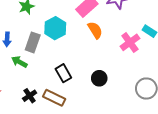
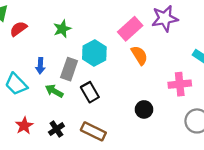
pink cross: (130, 42) -> (180, 84), moved, turned 30
black rectangle: (63, 73) -> (90, 92), moved
black cross: (30, 96) -> (56, 129), moved

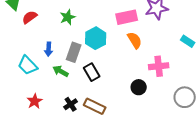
pink rectangle: (130, 29) -> (127, 17), turned 30
pink cross: (180, 84) -> (159, 66), moved
black cross: (56, 129) -> (71, 104), moved

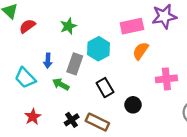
orange semicircle: (135, 40) -> (141, 51), turned -114
black rectangle: (92, 72) -> (105, 88), moved
black circle: (139, 87) -> (133, 105), moved

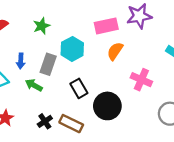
pink cross: (166, 79) -> (141, 80), turned 30
black circle: (133, 105) -> (107, 106), size x1.6

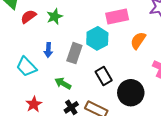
green star: (42, 26) -> (55, 17), moved
pink rectangle: (106, 26) -> (117, 17), moved
green arrow: (34, 85) -> (63, 83), moved

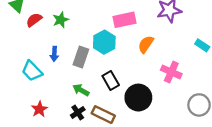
green arrow: (63, 83) -> (81, 90), moved

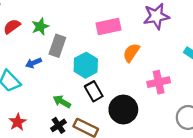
cyan hexagon: (104, 42) -> (86, 65), moved
blue arrow: (54, 54) -> (33, 63), turned 64
gray rectangle: (81, 57) -> (57, 46), moved
pink cross: (171, 72) -> (159, 82), turned -36

